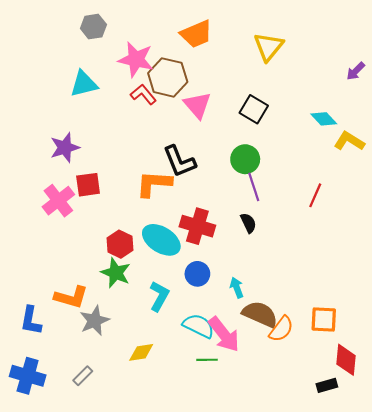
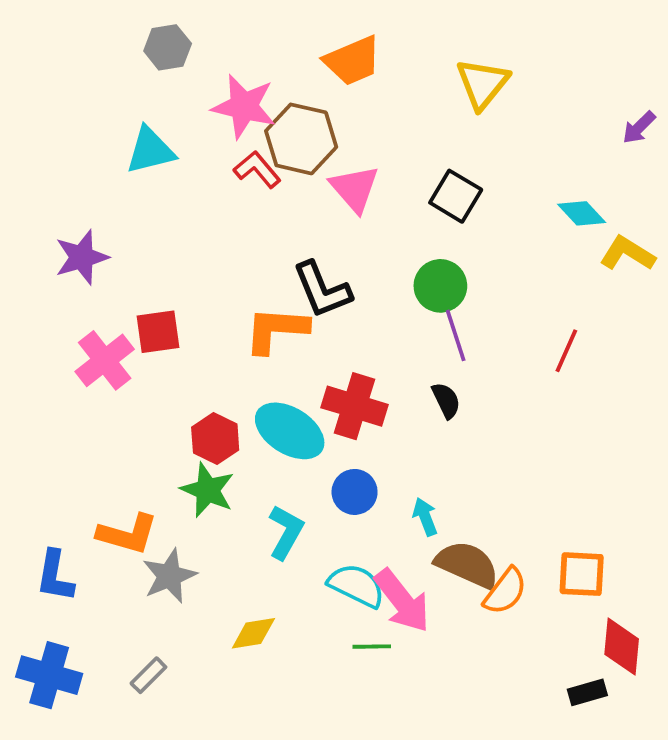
purple star: (65, 148) -> (82, 257), moved

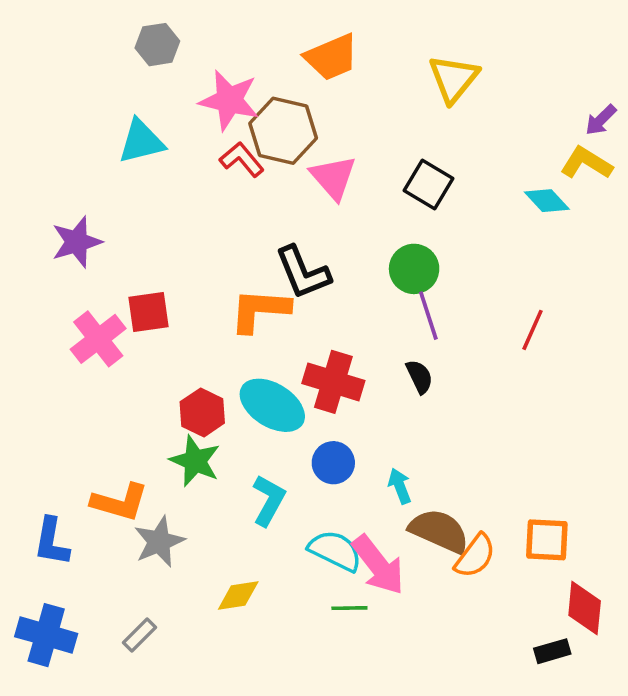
yellow L-shape: (627, 253) -> (586, 163), moved

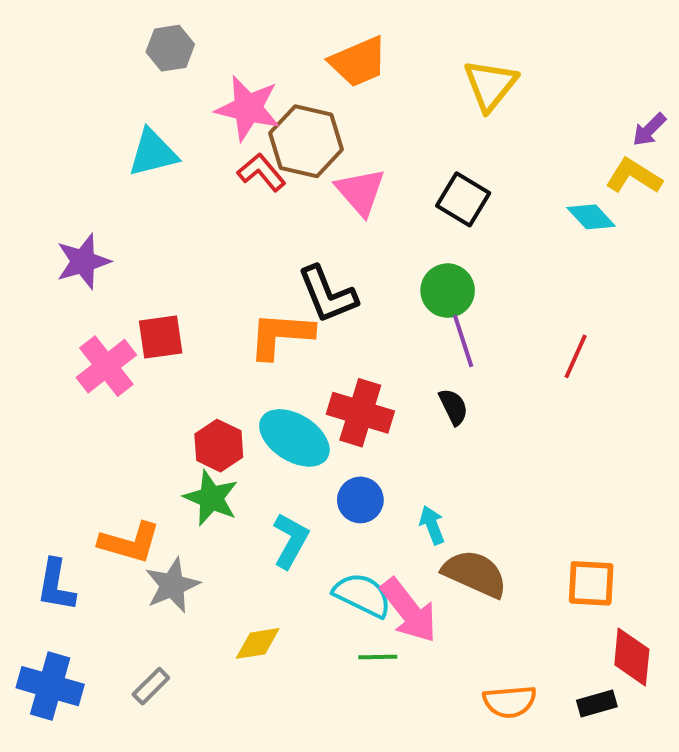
orange semicircle: (475, 556) -> (510, 702), moved, turned 48

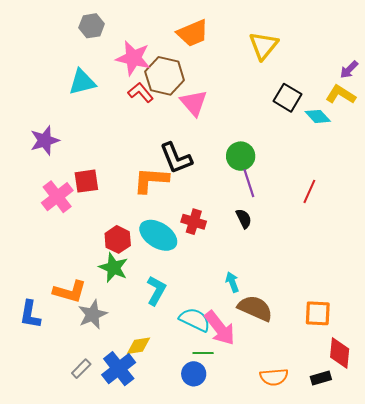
black square: (463, 199) -> (287, 98), moved
red cross: (360, 413) -> (194, 222), size x0.7
blue circle: (360, 500) -> (194, 374), moved
blue cross: (50, 686) -> (119, 369), moved, turned 36

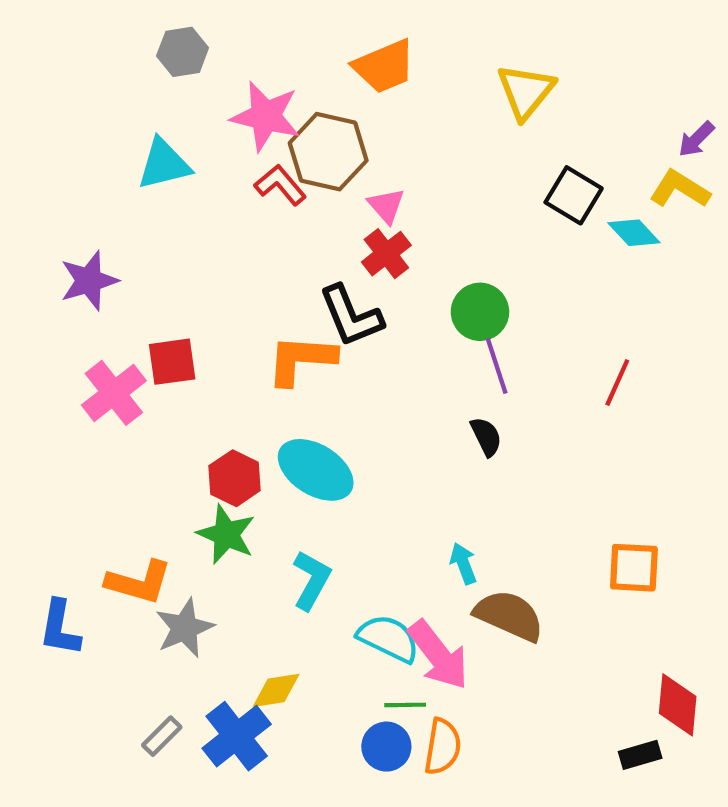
pink triangle: (194, 103) -> (386, 206), size x0.7
red cross: (194, 222) -> (386, 254), moved, turned 35
orange square: (318, 313) -> (634, 568), moved
orange semicircle: (274, 377) -> (443, 747), moved, turned -76

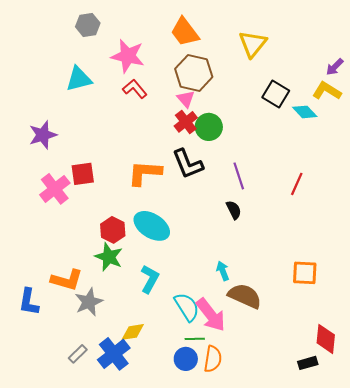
orange trapezoid: (384, 66) -> (185, 32), turned 76
brown hexagon: (328, 152) -> (194, 73), moved
green circle: (480, 312) -> (209, 127), moved
black L-shape: (351, 316) -> (188, 164), moved
cyan semicircle: (388, 638) -> (187, 307), turned 32

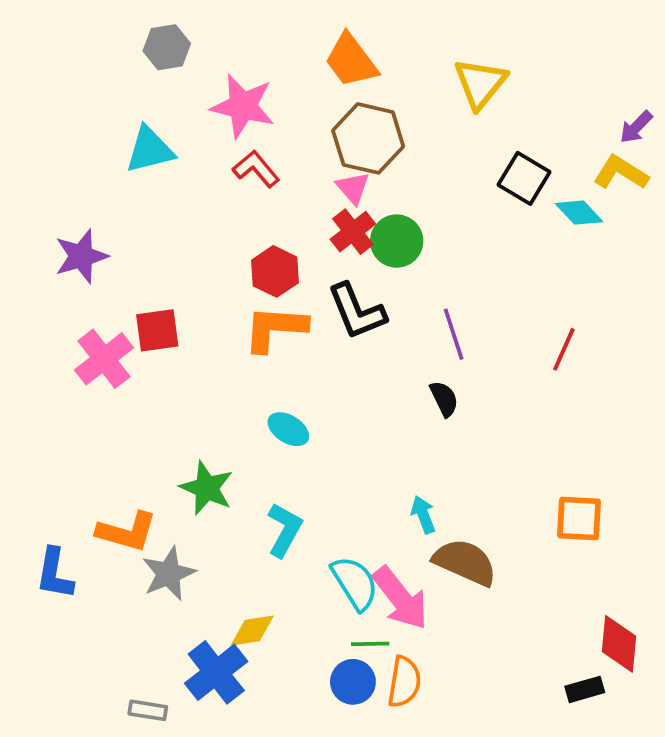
cyan ellipse: (152, 226) -> (288, 429), size x0.6
red hexagon: (113, 230) -> (275, 271), moved
gray rectangle: (78, 354) -> (148, 710), moved, turned 54

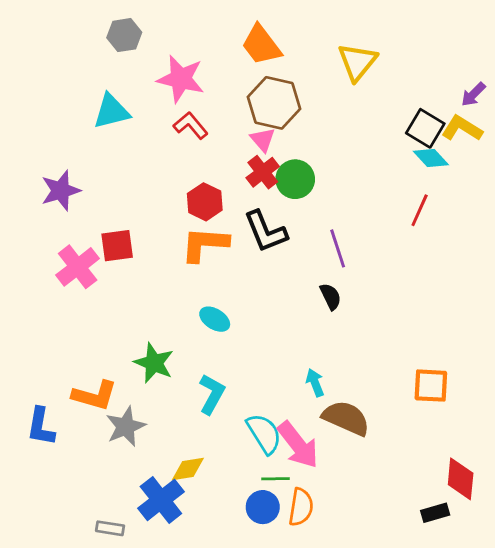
black square: (524, 178) -> (425, 128), moved
red line: (564, 349) -> (420, 210), moved

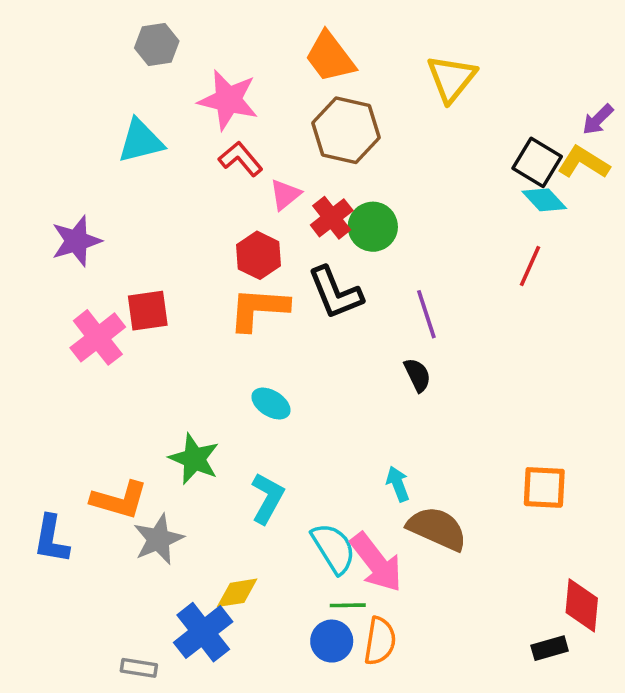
pink triangle: (263, 140) -> (285, 195), moved, turned 32

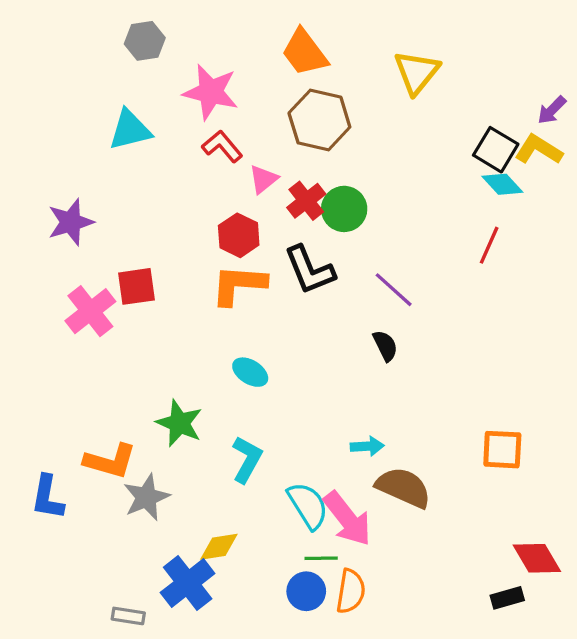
purple line: (426, 314) -> (394, 290), turned -30
cyan arrow: (398, 484) -> (367, 446), turned 108
red diamond: (582, 605) -> (537, 558), turned -36

